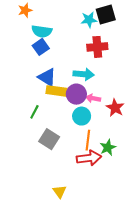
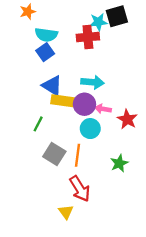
red cross: (97, 47) -> (88, 37), moved
orange line: (88, 140) -> (78, 155), moved
red arrow: (89, 158) -> (80, 189), moved, turned 65

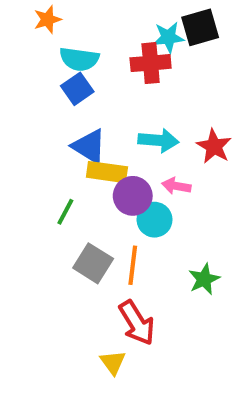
purple circle: (84, 104) -> (133, 196), moved
red star: (127, 119) -> (214, 146), moved

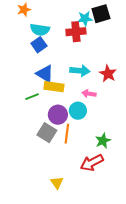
purple circle: (133, 196) -> (58, 115), moved
green line: (65, 212) -> (32, 97), moved, turned 40
red arrow: (137, 323) -> (92, 163), moved, turned 95

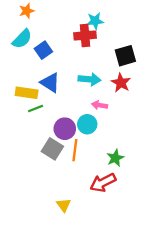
black square: (101, 14) -> (125, 56), moved
cyan semicircle: (40, 30) -> (22, 39), moved, turned -54
yellow rectangle: (54, 87) -> (27, 93), moved

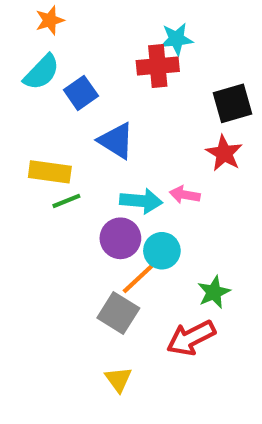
cyan arrow: (89, 79) -> (141, 201), moved
blue triangle: (50, 83) -> (116, 141), moved
cyan circle: (87, 124) -> (162, 251), moved
gray square: (52, 149) -> (118, 313), moved
orange line: (75, 150) -> (139, 278), turned 40

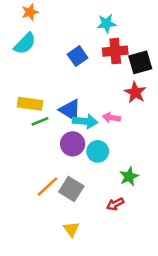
red cross: (158, 66) -> (115, 51), moved
blue square: (81, 93) -> (78, 56), moved
blue triangle: (116, 141) -> (70, 110), moved
orange line: (139, 278) -> (48, 187), moved
red arrow: (191, 338) -> (115, 204), size x0.6

